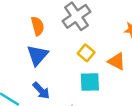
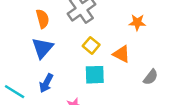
blue arrow: (41, 91) -> (46, 83), turned 72

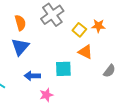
yellow square: (91, 45) -> (79, 30), moved
blue arrow: (46, 83) -> (32, 76), moved, turned 63

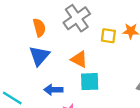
yellow square: (79, 30) -> (108, 36), turned -32
orange triangle: (85, 52) -> (79, 59), moved

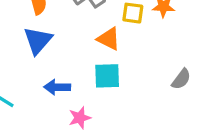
orange triangle: (79, 59) -> (109, 39), moved

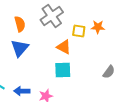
blue arrow: (57, 87) -> (22, 91), moved

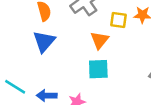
orange triangle: (64, 47) -> (100, 40), turned 42

